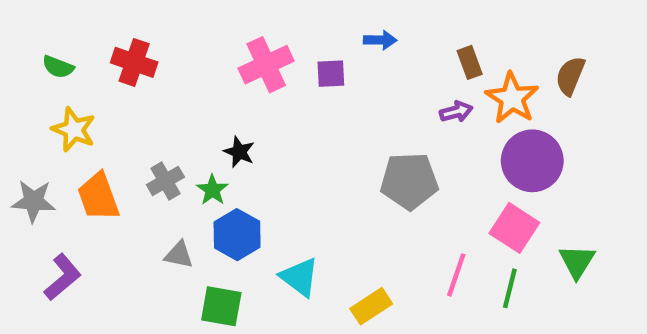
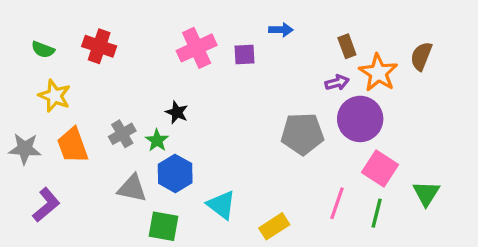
purple circle: (532, 161) -> (360, 119), moved
gray triangle: (179, 255) -> (132, 188), size x1.4

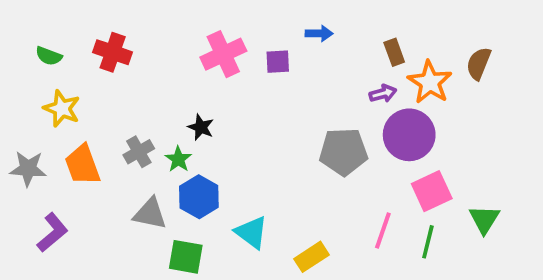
pink square: (380, 169) -> (432, 191), turned 32

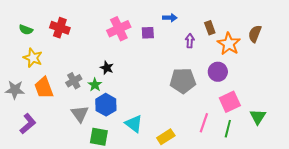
purple arrow: (383, 94) -> (190, 41), moved, turned -72
purple circle: (409, 135) -> (218, 72), size x0.7
gray triangle: (150, 214) -> (80, 114), turned 42

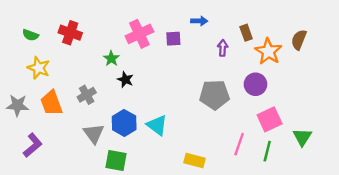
green star: (95, 85) -> (111, 58), moved
cyan triangle: (134, 124) -> (157, 125), moved
yellow rectangle: (166, 137) -> (195, 160), turned 48

